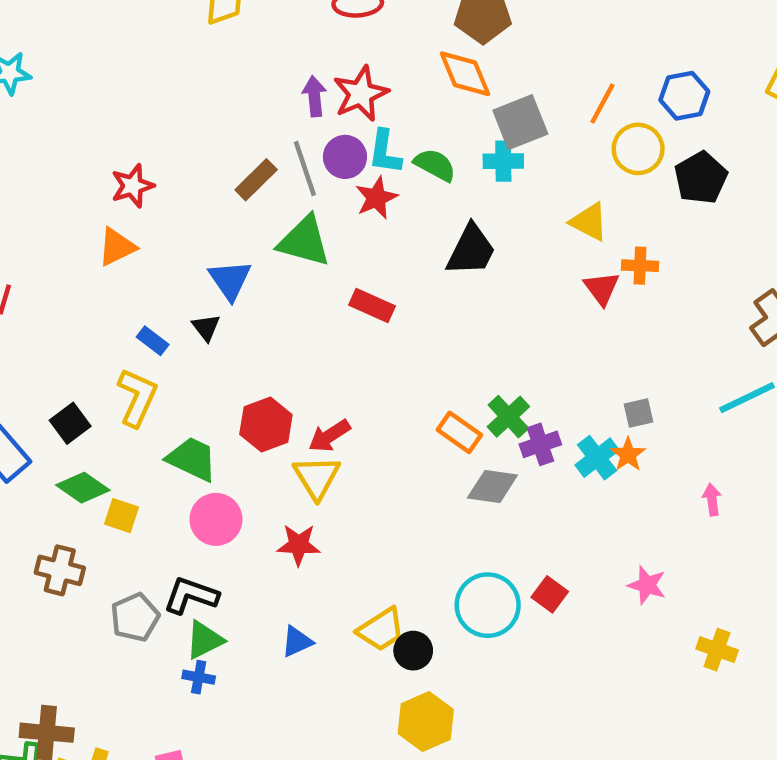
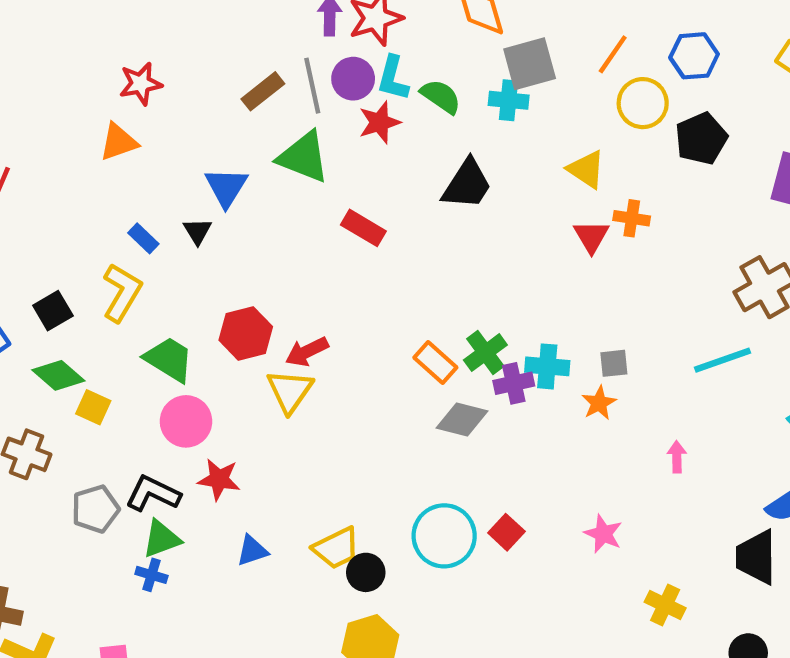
cyan cross: (597, 458) -> (547, 366), moved, turned 36
red star: (299, 545) -> (219, 479), moved

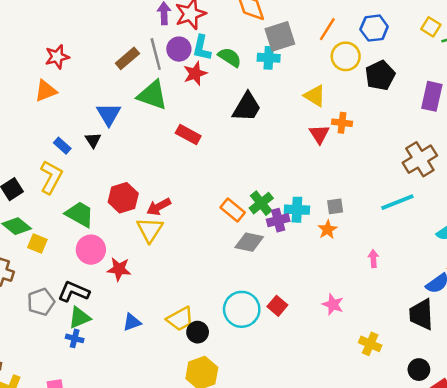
red star: (219, 479) -> (119, 269), moved

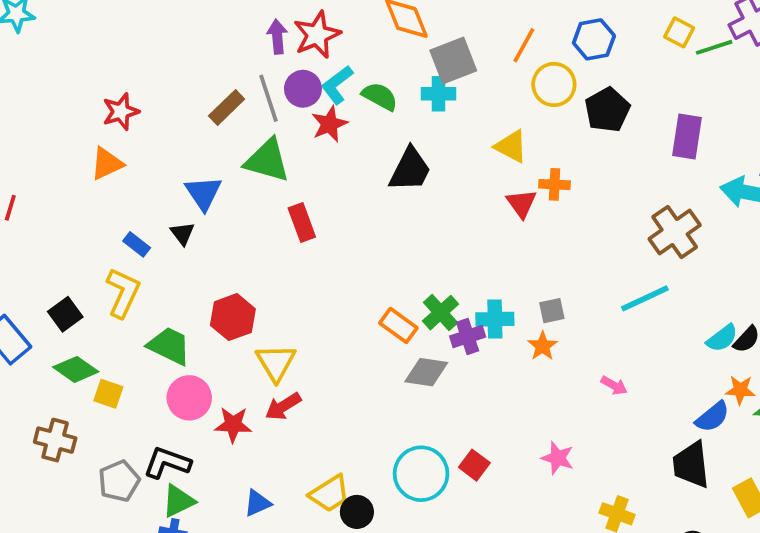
cyan L-shape: (202, 48) -> (337, 85), turned 44
red rectangle: (188, 134) -> (302, 223), moved, turned 45
red arrow: (159, 207) -> (283, 406), moved
pink arrow: (373, 259) -> (614, 385), turned 126

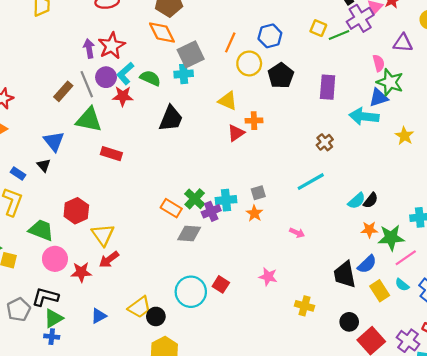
red star: (329, 124) -> (123, 96), turned 30
red triangle: (521, 204) -> (236, 133), turned 36
red rectangle: (302, 223) -> (111, 154), turned -48
brown cross: (675, 232) -> (325, 142), size x0.6
blue semicircle: (712, 417) -> (367, 264), moved

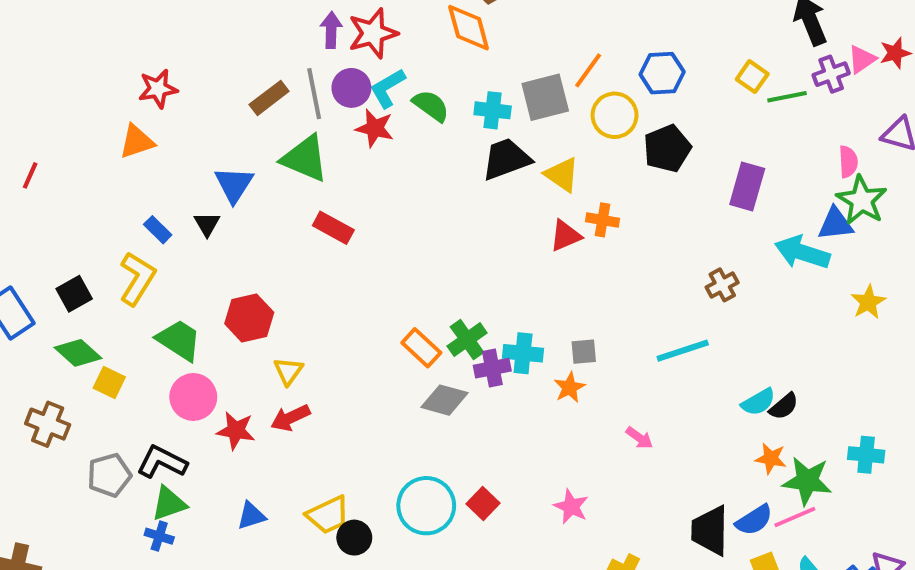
purple cross: (360, 18) -> (831, 74), size x0.7
gray square: (191, 54) -> (545, 97), moved
black trapezoid: (171, 119) -> (506, 159), moved, turned -144
yellow triangle: (103, 235) -> (288, 371), size x0.7
pink line: (406, 258) -> (795, 517), moved

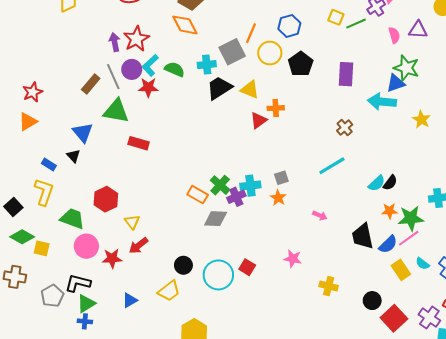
pink semicircle: (848, 162) -> (394, 35), moved
black trapezoid: (710, 531) -> (363, 236), moved
black circle: (354, 538) -> (183, 265), moved

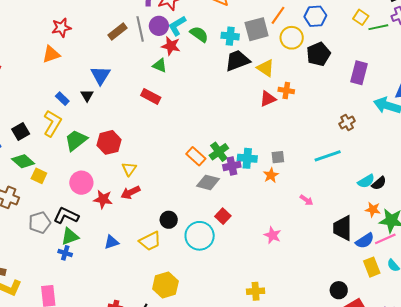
green triangle: (116, 111) -> (160, 65), moved, size x0.6
green trapezoid: (72, 219) -> (76, 140), moved, turned -70
red square: (247, 267) -> (223, 216), moved
yellow cross: (329, 286) -> (256, 291), moved, turned -30

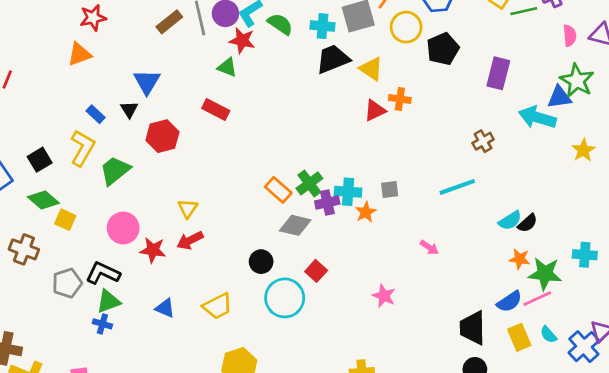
red hexagon: (109, 142) -> (162, 136), moved
orange star: (271, 175) -> (366, 212), moved
black circle: (169, 220) -> (261, 262), moved
black trapezoid: (343, 228) -> (473, 328), moved
blue triangle: (111, 242) -> (165, 308), turned 42

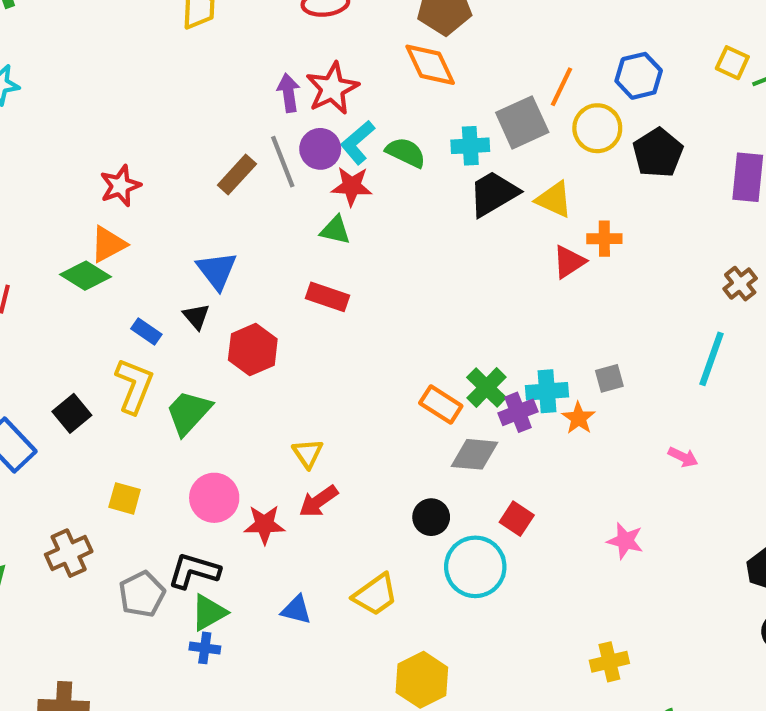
cyan line: (457, 187) -> (711, 359), turned -42
green diamond: (43, 200) -> (85, 276), moved
brown cross: (24, 249) -> (69, 553), turned -36

